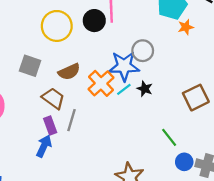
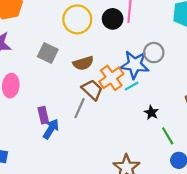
black star: (145, 89) -> (151, 113), moved
brown trapezoid: (53, 98) -> (92, 90), moved
purple rectangle: (50, 125) -> (43, 115), moved

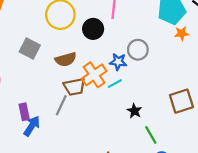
black circle: (113, 19) -> (93, 29), moved
blue star: (135, 65) -> (118, 62), size x0.6
brown trapezoid: (92, 90) -> (74, 87), turned 125

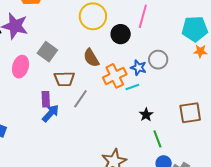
gray square: (30, 48) -> (47, 52), moved
brown semicircle: (66, 59) -> (91, 58), turned 66
brown trapezoid: (74, 87) -> (64, 79), moved

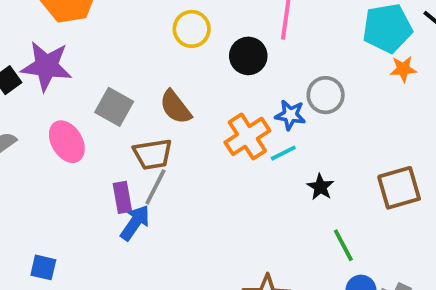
yellow circle: (93, 16) -> (192, 29), size x0.7
brown semicircle: (91, 58) -> (175, 107), moved
pink ellipse: (21, 67) -> (67, 142), turned -40
gray line: (80, 99) -> (155, 187), moved
black star: (146, 115) -> (320, 187), moved

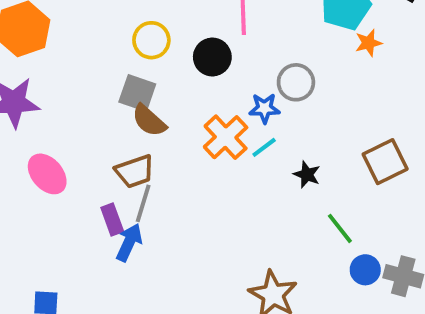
gray square: (114, 107) -> (137, 93), moved

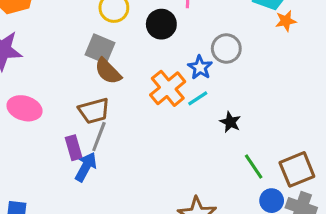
blue star: (264, 108) -> (200, 67), turned 30
brown square: (385, 162) -> (297, 169), moved
pink ellipse: (47, 174) -> (25, 108), turned -36

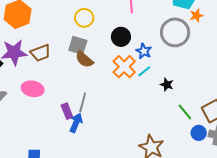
black circle: (161, 24) -> (121, 37), moved
gray circle: (226, 48) -> (175, 32), moved, size x1.5
brown trapezoid: (94, 111) -> (41, 53), moved

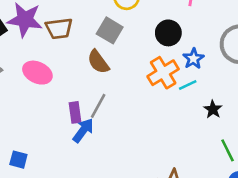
brown semicircle: (84, 59) -> (98, 62), moved

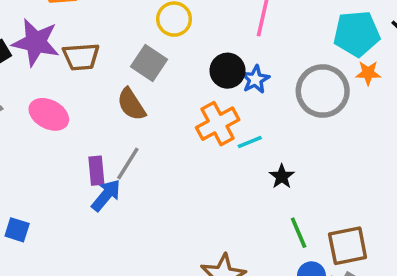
blue star: (193, 59) -> (255, 79), moved

